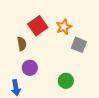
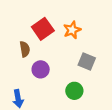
gray square: (79, 45) -> (87, 62), moved
purple circle: (30, 68) -> (41, 69), moved

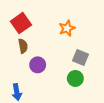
red square: (43, 29) -> (21, 23), moved
green circle: (74, 91) -> (75, 78), moved

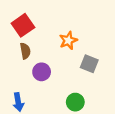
orange star: (67, 28) -> (68, 40), moved
green circle: (75, 78) -> (75, 102), moved

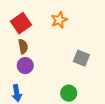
orange star: (68, 40) -> (59, 20), moved
purple circle: (42, 72) -> (25, 66), moved

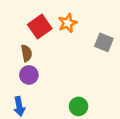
red square: (21, 23) -> (40, 27), moved
gray square: (81, 58) -> (104, 42), moved

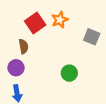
purple circle: (29, 75) -> (16, 68), moved
green circle: (78, 106) -> (69, 73), moved

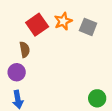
gray square: (92, 37) -> (88, 27), moved
green circle: (69, 73) -> (97, 98), moved

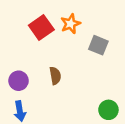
gray square: (88, 27) -> (98, 45), moved
brown semicircle: (25, 50) -> (55, 76), moved

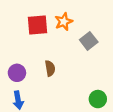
red square: (41, 27) -> (37, 25), turned 30
gray square: (98, 45) -> (89, 41), turned 30

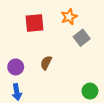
orange star: (64, 22) -> (69, 17), moved
brown semicircle: (50, 68) -> (46, 63), turned -144

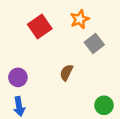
red square: (35, 23) -> (40, 26), turned -30
brown semicircle: (46, 63) -> (66, 73), moved

